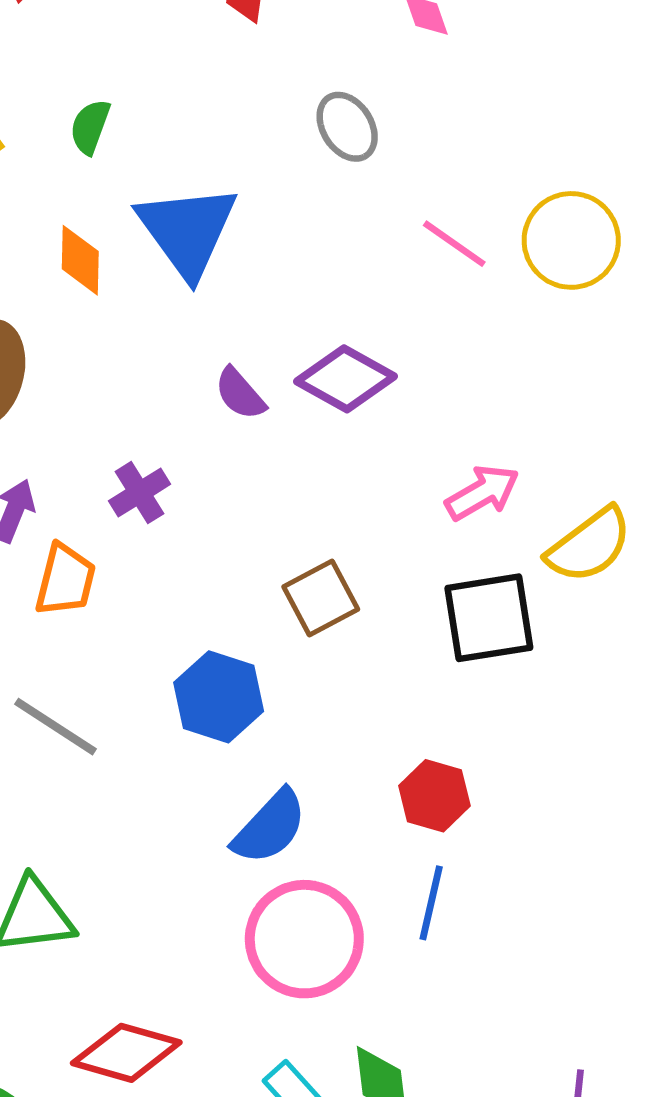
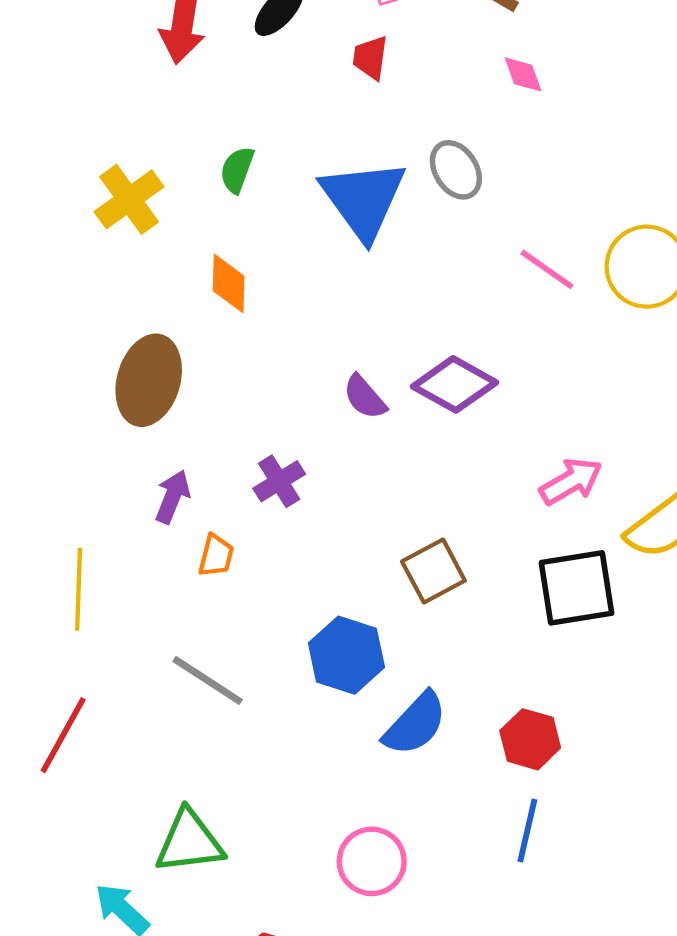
blue triangle: (187, 231) -> (363, 199), moved
orange trapezoid: (65, 580) -> (216, 556), size x0.7
blue semicircle: (270, 827) -> (415, 724), moved
pink circle: (304, 939) -> (372, 861), moved, size x0.7

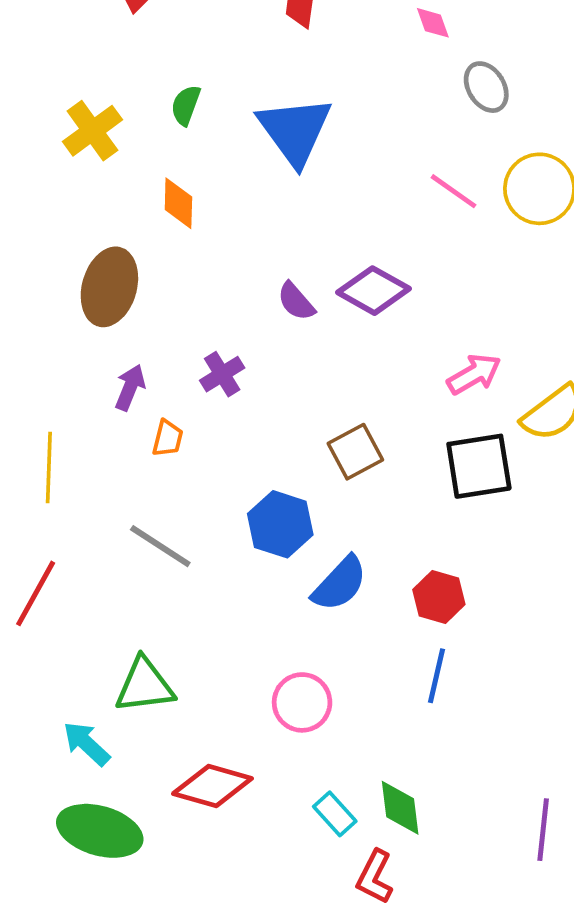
gray ellipse: (456, 170) -> (486, 87), moved

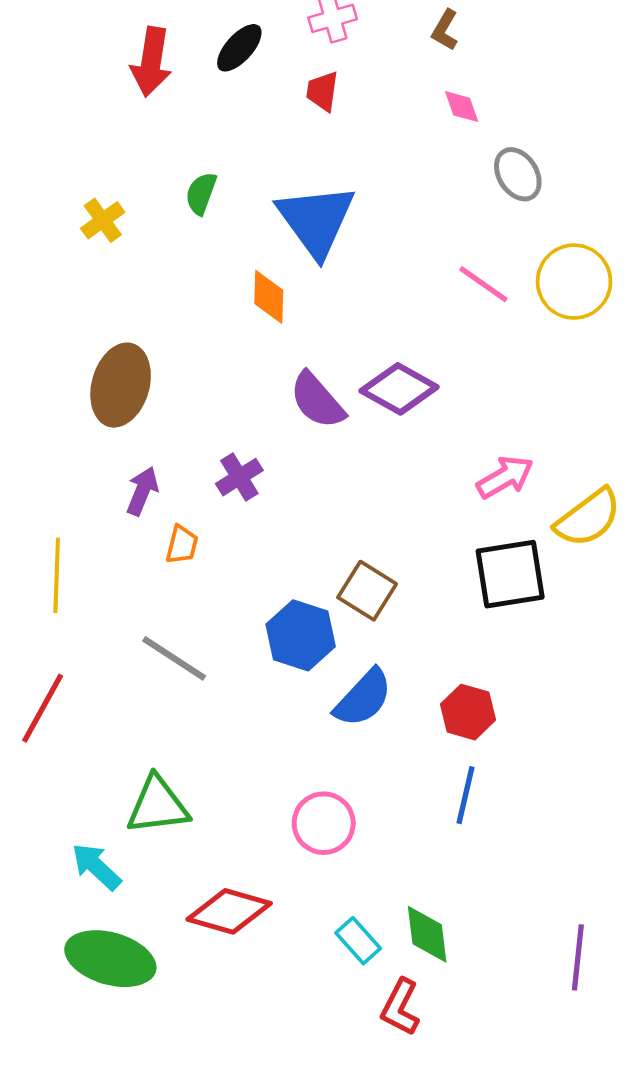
yellow cross: (92, 131) -> (103, 220), size x0.7
orange diamond: (178, 203) -> (269, 297), moved
purple semicircle: (296, 301) -> (317, 400), size x1.4
brown square: (355, 452) -> (367, 591), moved, turned -30

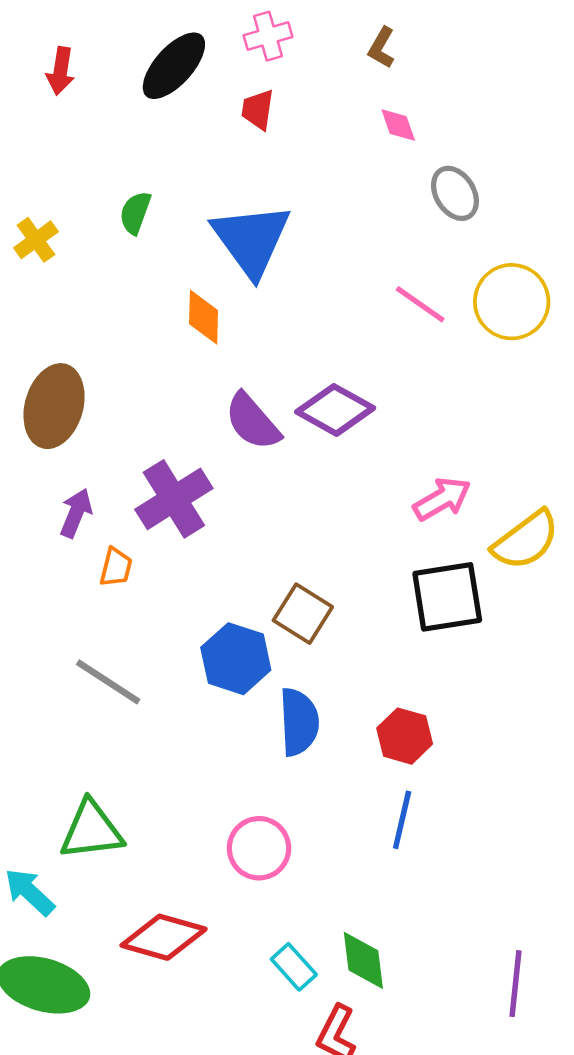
black ellipse: (239, 48) -> (174, 66), size x1.4
red arrow: (151, 62) -> (60, 71), moved, size x0.7
purple cross: (239, 477) -> (174, 499), size x1.6
blue semicircle: (363, 698) -> (299, 722), turned -46

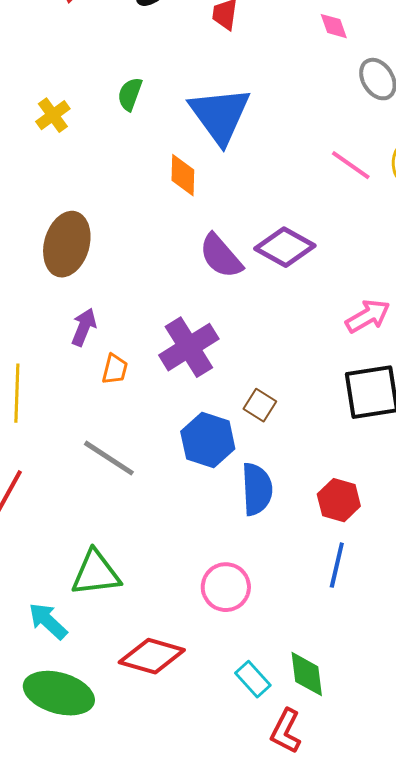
purple cross: (174, 499) -> (189, 347), moved
brown square: (303, 614) -> (260, 405), size x0.7

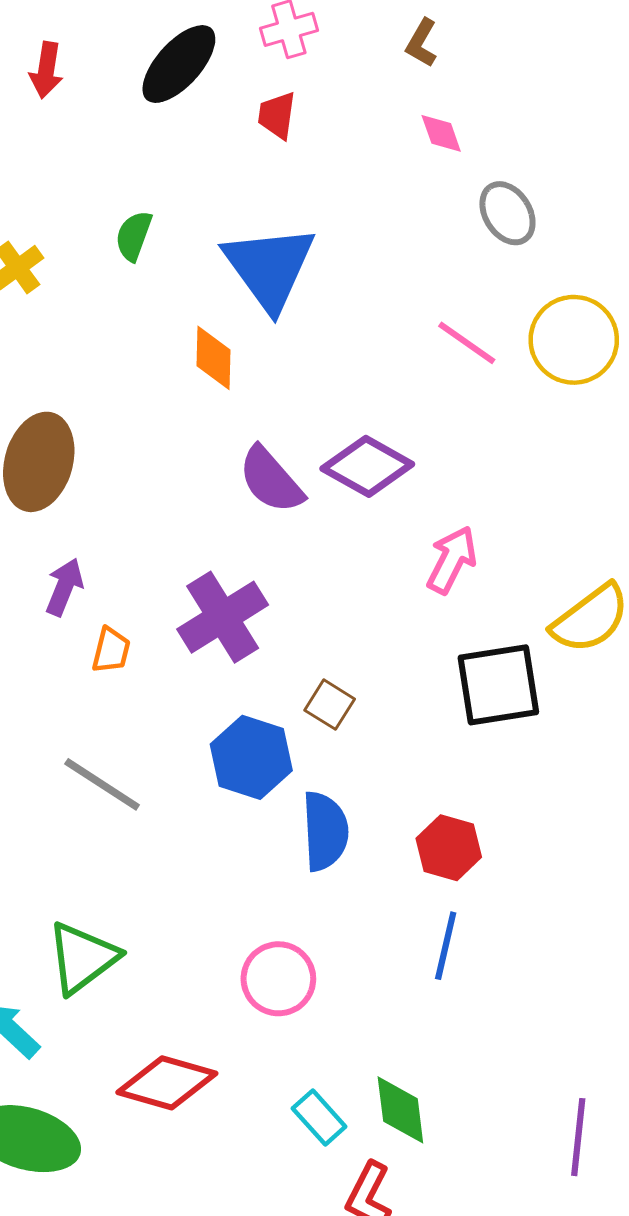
pink arrow: (368, 316) -> (452, 560), moved, turned -33
green triangle: (96, 573) -> (82, 958), turned -30

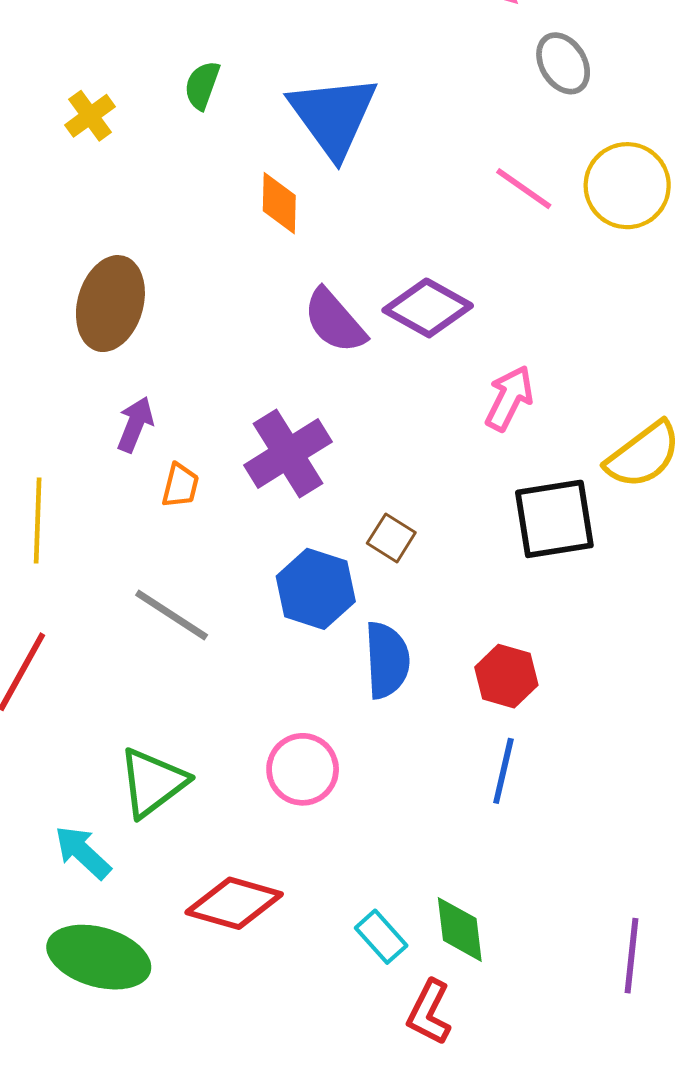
pink circle: (278, 979) -> (303, 769), moved

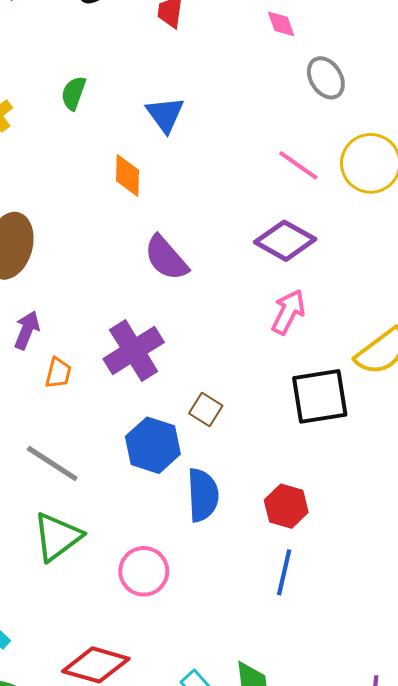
blue triangle: (333, 116) -> (165, 115), size x0.6
purple diamond: (428, 308) -> (285, 241), moved
green triangle: (153, 782) -> (57, 537), moved

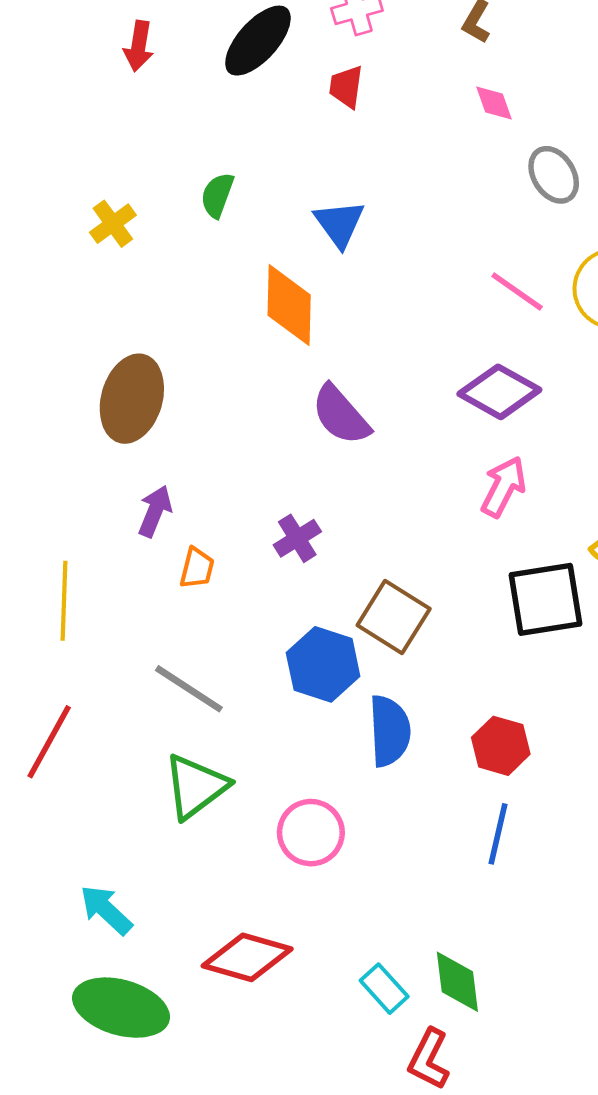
orange diamond: (127, 176) -> (289, 305), size x1.4
purple cross: (134, 351) -> (297, 538), size x0.6
brown square: (206, 410) -> (394, 617), size x1.6

